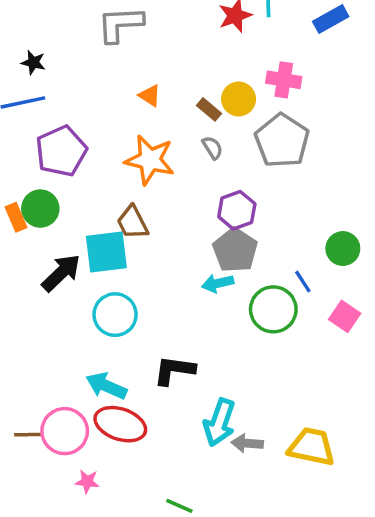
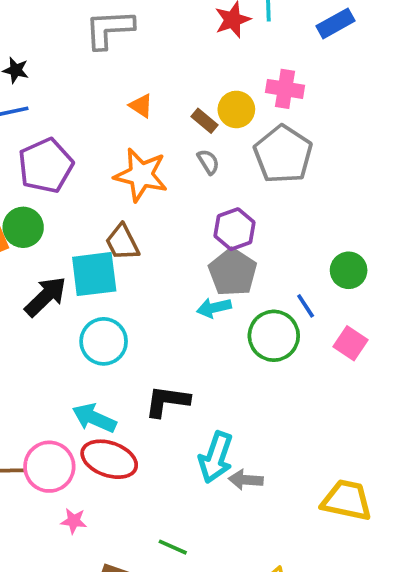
yellow trapezoid: (312, 447) -> (347, 500), moved

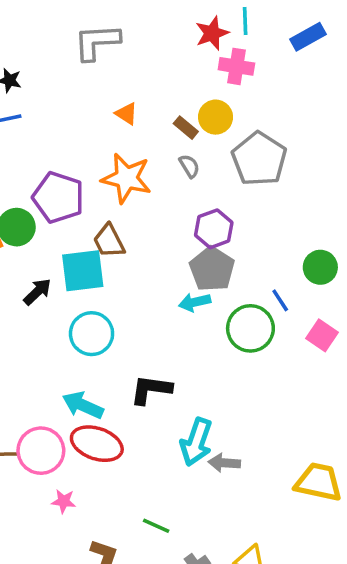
pink cross: (285, 89) -> (236, 66), moved
purple pentagon: (46, 166) -> (58, 197), moved, turned -30
black arrow: (46, 296) -> (37, 292), size x0.7

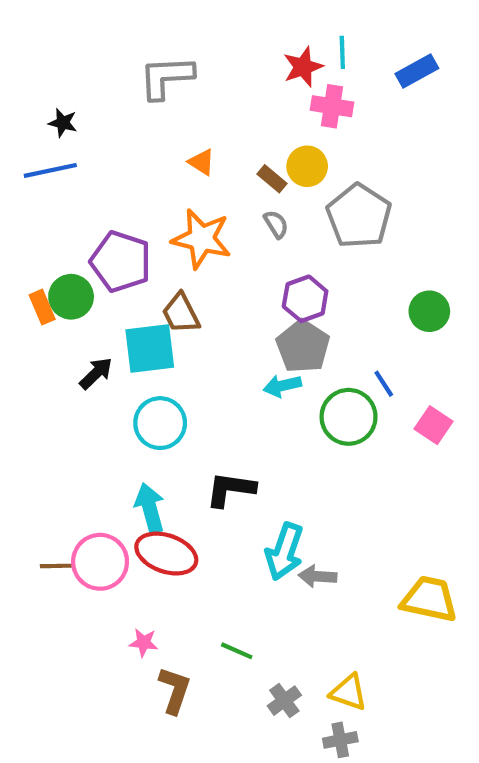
green circle: (320, 267) -> (429, 311), moved
cyan arrow: (83, 405) -> (150, 508), turned 51
pink star: (64, 501) -> (144, 643), moved

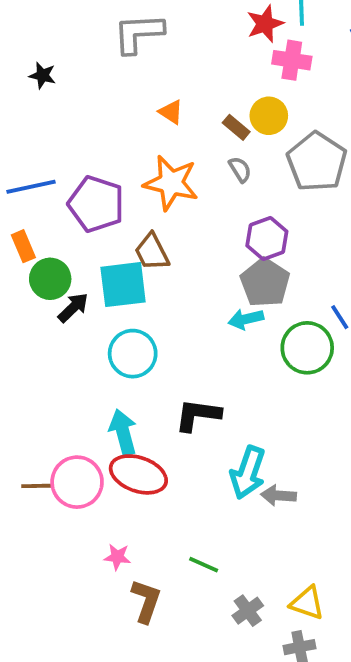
blue line: (50, 170) -> (31, 187), moved
green circle: (71, 297) -> (50, 279), moved

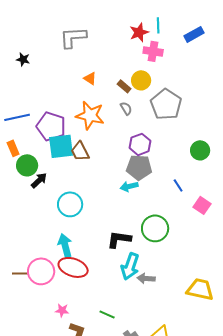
gray pentagon: (265, 283) -> (139, 167), turned -30
cyan square: (123, 285) -> (61, 146), moved
green circle: (307, 348) -> (155, 228), moved
black L-shape: (198, 415) -> (119, 239), moved

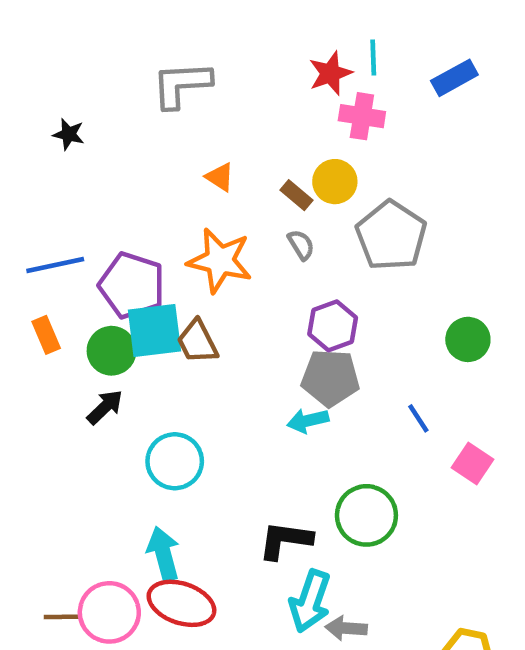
green circle: (27, 165) -> (112, 351), moved

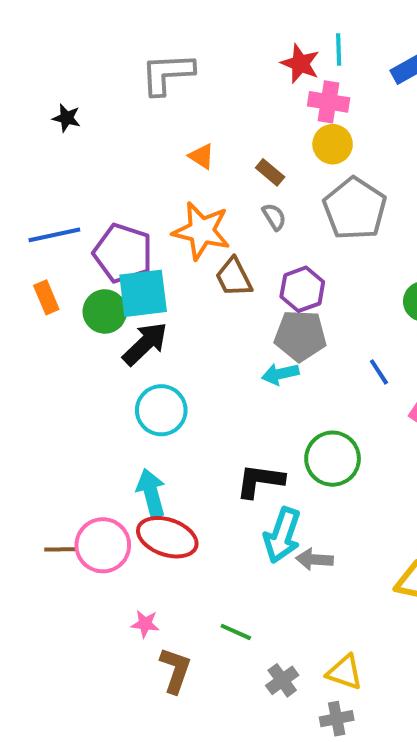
red star: (330, 73) -> (300, 64), turned -30
yellow circle: (335, 182) -> (333, 144), moved
brown trapezoid: (197, 342) -> (234, 277), moved
black arrow: (105, 407) -> (145, 344), moved, size x1.4

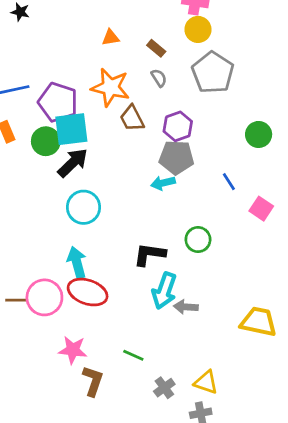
orange triangle: (202, 156) -> (110, 38), turned -42
green circle: (333, 459) -> (198, 240), size x0.7
pink star: (145, 624) -> (73, 350), size x1.5

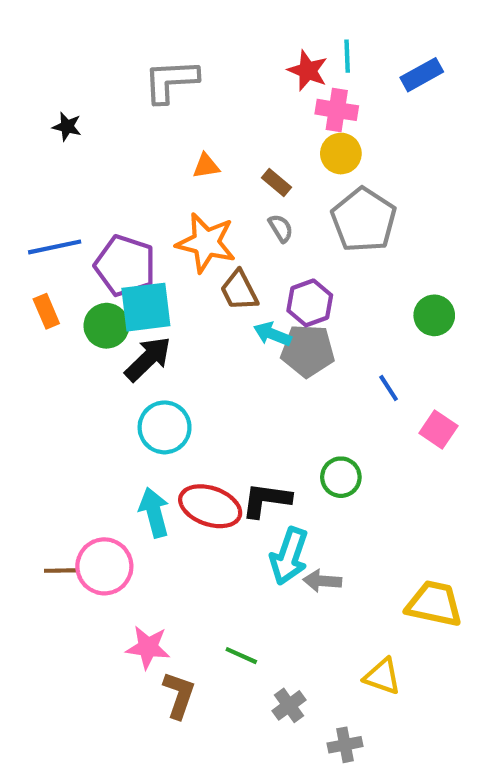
cyan arrow: (163, 183) -> (272, 334), moved, turned 35
red ellipse: (88, 292) -> (210, 506), moved
yellow triangle: (206, 382) -> (382, 676), moved

